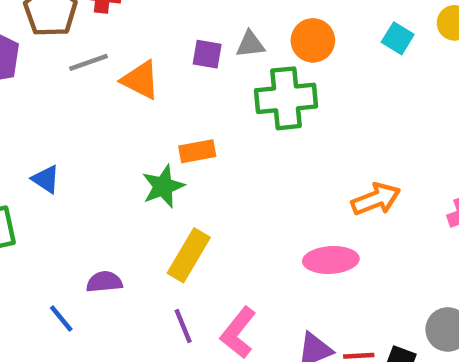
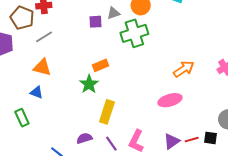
orange triangle: (141, 80) -> (42, 67), moved
purple semicircle: (104, 282) -> (84, 138), moved

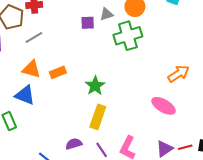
orange rectangle: (100, 65) -> (58, 72), moved
green star: (89, 84) -> (95, 86), moved
blue triangle: (37, 92) -> (25, 95), size x1.5
pink ellipse: (170, 100) -> (164, 106), turned 45

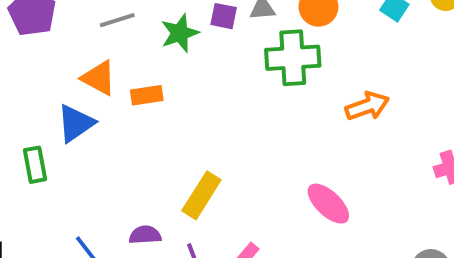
orange arrow: (179, 74) -> (367, 106), moved
green star: (95, 86) -> (180, 33), moved
blue triangle: (25, 95) -> (76, 123), turned 50

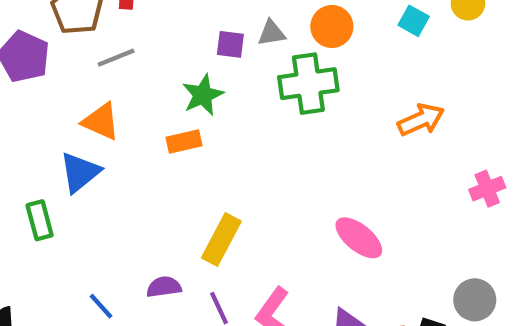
green star: (180, 33) -> (203, 95), moved
orange rectangle: (147, 95) -> (184, 142), moved
orange arrow: (367, 106) -> (421, 120), moved

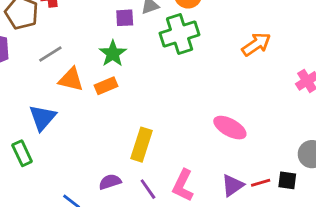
gray line: (116, 58) -> (50, 54), moved
orange triangle: (101, 121) -> (71, 79), moved

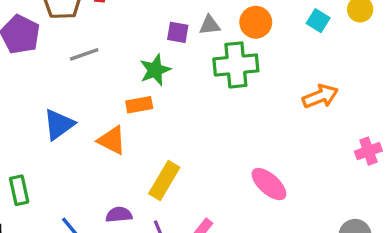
orange triangle: (71, 79) -> (112, 140), moved
green rectangle: (22, 153) -> (19, 190), moved

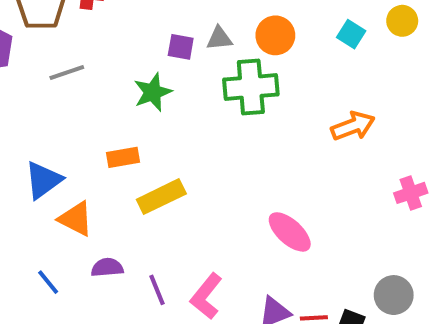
orange rectangle: (139, 105) -> (123, 157), moved
blue triangle: (59, 125) -> (43, 180), moved
orange triangle: (112, 140) -> (76, 219), moved
yellow rectangle: (164, 181) -> (161, 197), moved, turned 33

